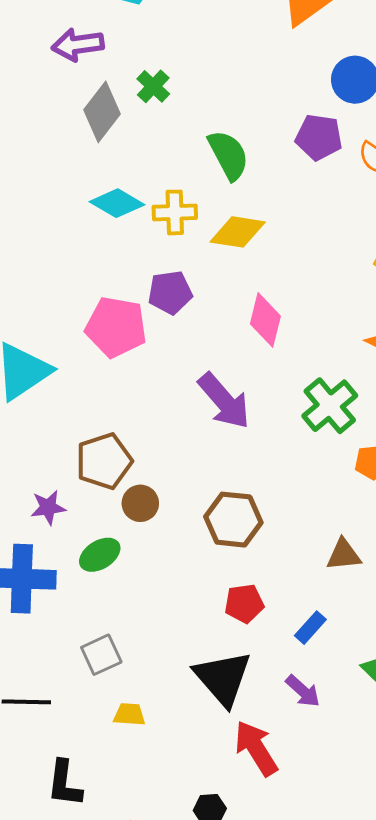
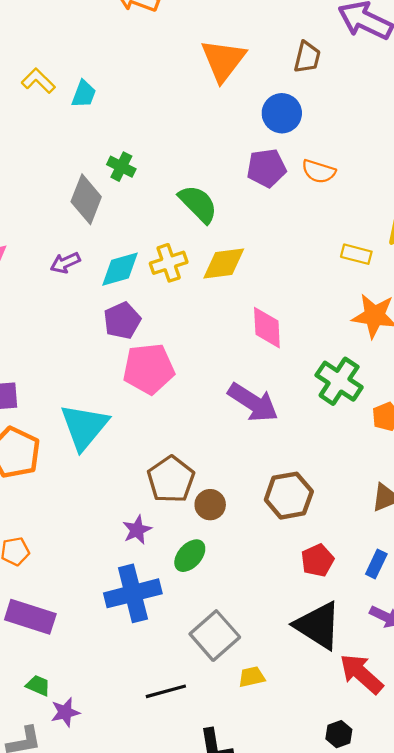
purple arrow: (78, 45) -> (65, 263), moved, size x0.7
cyan diamond: (117, 203) -> (120, 269), turned -30
purple pentagon: (170, 293) -> (122, 321), moved
gray square: (101, 655) -> (215, 636), size x1.4

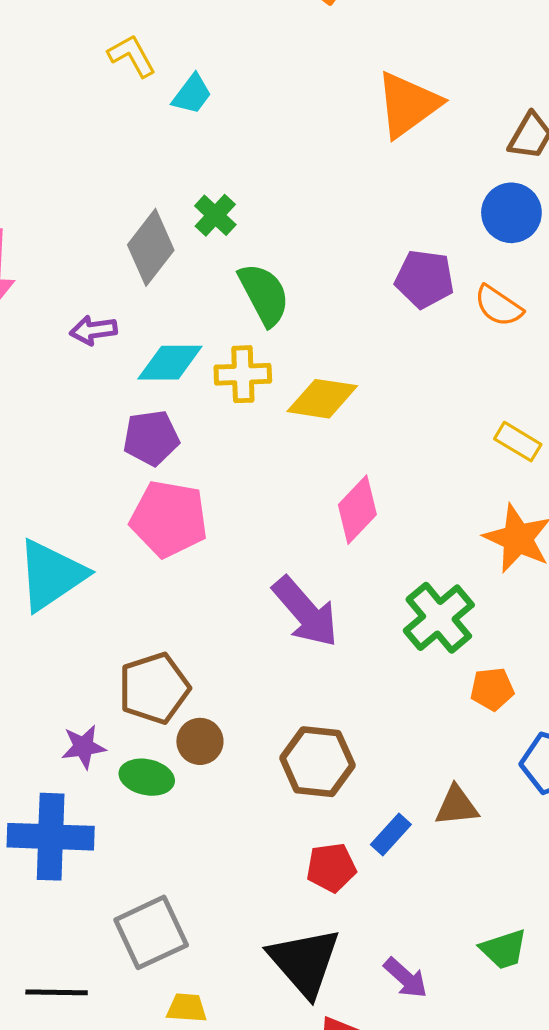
blue circle: (282, 113) -> (511, 213), moved
green semicircle: (198, 204) -> (264, 294), moved
pink diamond: (267, 328) -> (357, 510), turned 30
green ellipse: (190, 556) -> (147, 777), moved, turned 44
blue rectangle: (376, 564) -> (391, 835), moved

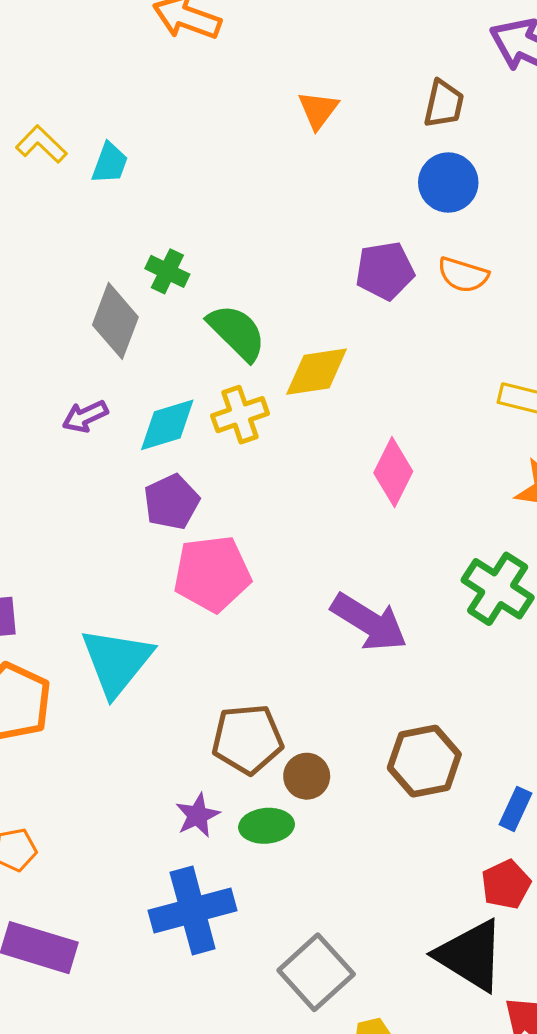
orange triangle: (408, 105) -> (318, 110), size x0.6
yellow diamond: (322, 399) -> (317, 372), moved
pink diamond: (357, 510) -> (393, 472), moved
brown pentagon: (154, 688) -> (247, 739), turned 30
red pentagon: (331, 868) -> (506, 884), moved

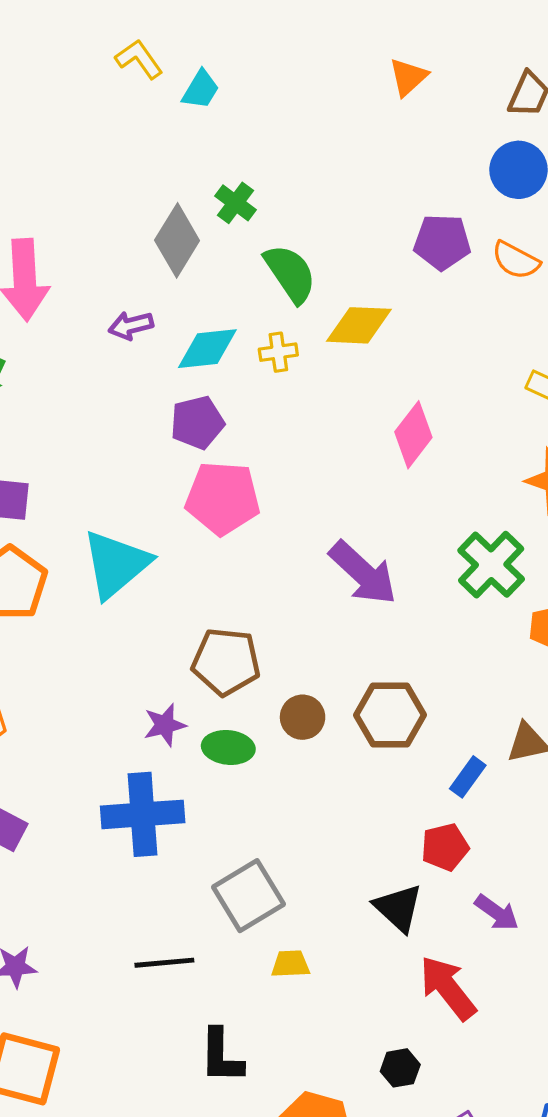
yellow cross: (240, 415) -> (278, 352), size x0.7
brown circle: (307, 776) -> (303, 717), moved
black triangle: (471, 955) -> (398, 908), size x0.7

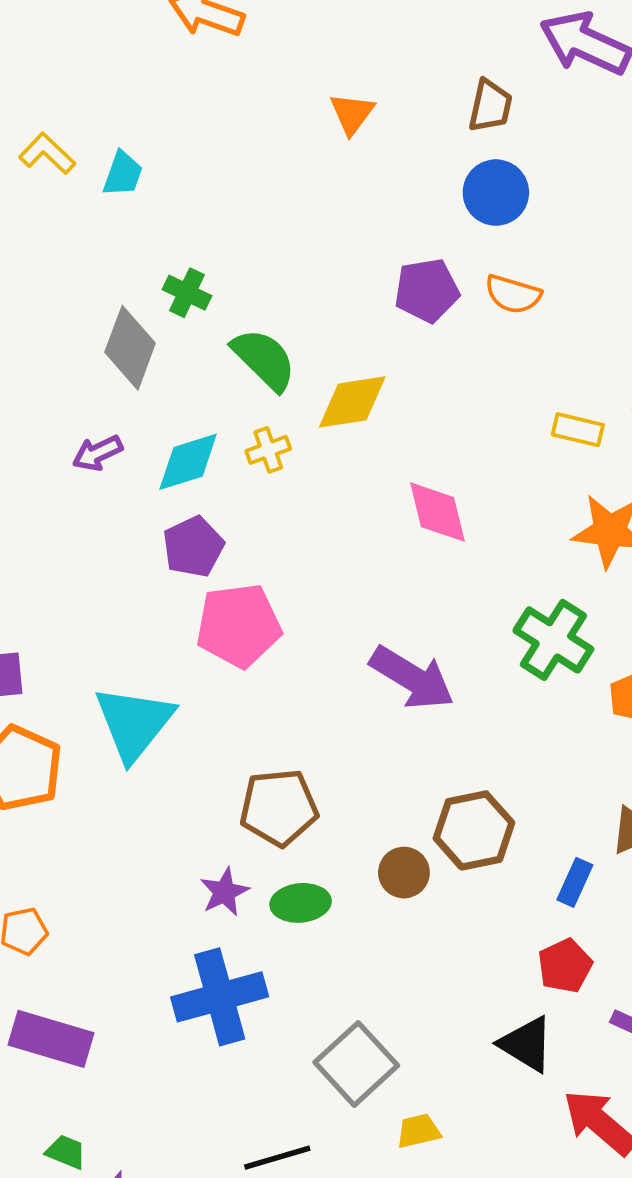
pink diamond: (413, 435) -> (438, 512), turned -40
brown circle: (303, 717) -> (404, 873), moved

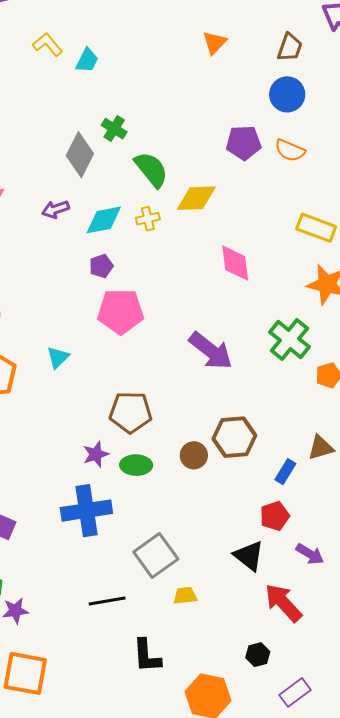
yellow rectangle: (578, 430) -> (316, 228), size x1.4
purple pentagon: (193, 547) -> (101, 266), size x0.7
cyan triangle: (134, 723) -> (58, 357), size x0.5

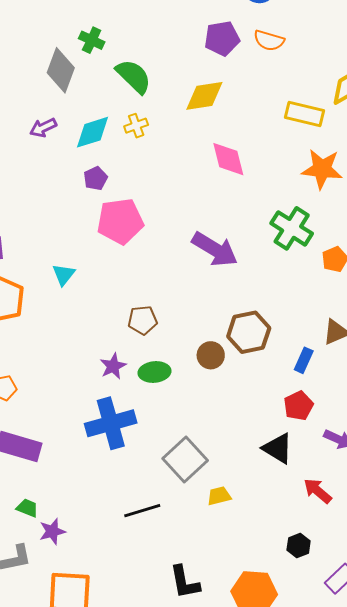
yellow diamond: (196, 198) -> (204, 96), moved
brown pentagon: (131, 412) -> (143, 320), size x0.7
red arrow: (283, 603) -> (318, 491), size x0.7
black L-shape: (147, 656) -> (185, 582), moved

